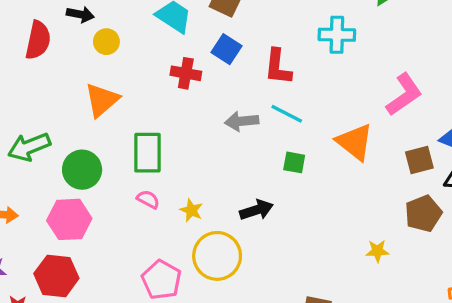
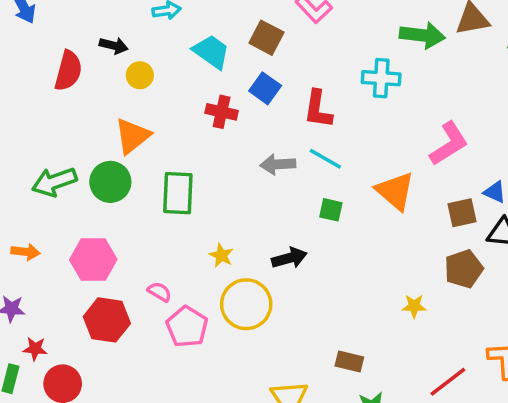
green circle: (82, 170) -> (110, 182), moved
pink semicircle: (148, 199) -> (159, 292), moved
red hexagon: (56, 276) -> (107, 320), moved

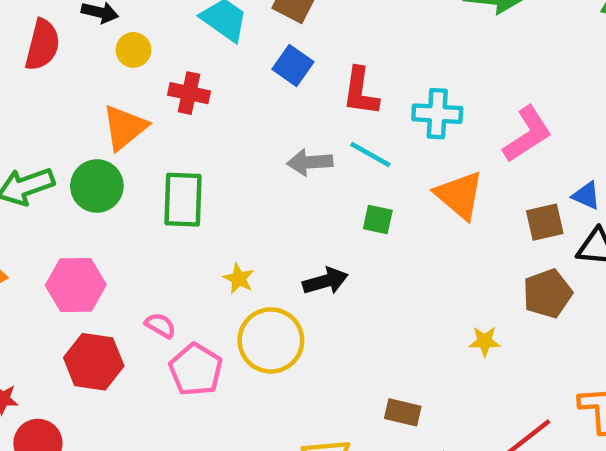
cyan cross: (381, 78) -> (437, 114), moved
red cross: (222, 112) -> (189, 93), moved

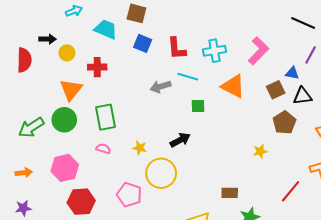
pink semicircle: (160, 325) -> (103, 149), moved

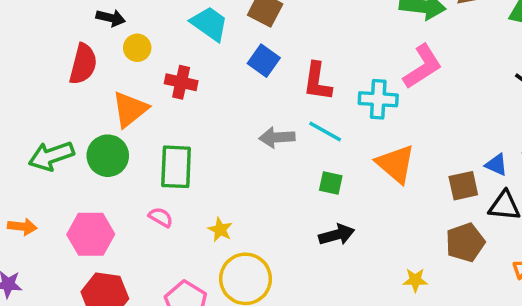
pink L-shape: (258, 51) -> (423, 67), moved
red semicircle: (24, 60) -> (83, 64), moved
black arrow: (180, 140) -> (337, 235), moved

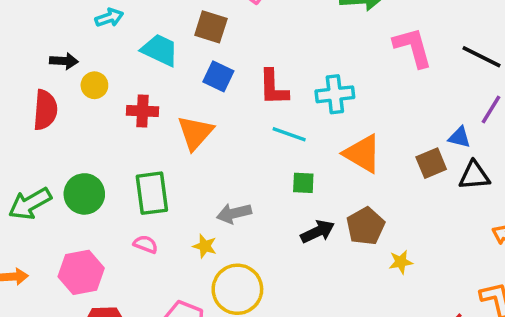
pink L-shape: (423, 67) -> (413, 47), moved, turned -63
orange triangle: (130, 109) -> (195, 133), moved
gray arrow: (277, 137) -> (234, 213), moved
brown pentagon: (465, 242) -> (365, 226), moved

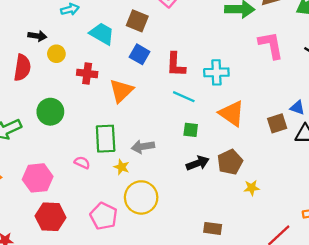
green rectangle: (152, 193) -> (106, 139), moved
green circle: (84, 194) -> (50, 112), moved

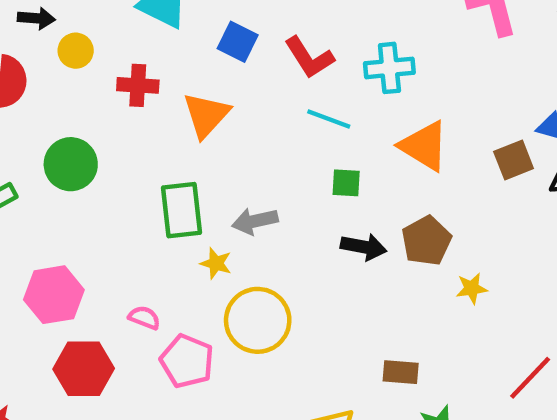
red L-shape: (176, 65) -> (309, 58), turned -32
pink semicircle: (82, 163) -> (144, 318), moved
black arrow: (198, 163) -> (364, 247), turned 35

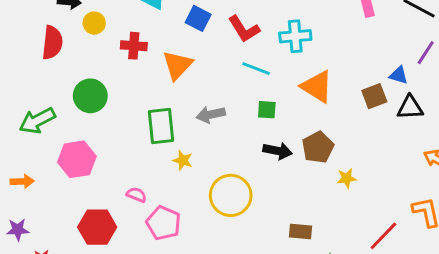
gray arrow: (255, 221) -> (211, 115), moved
pink hexagon: (54, 295) -> (77, 159), moved
yellow circle: (258, 320) -> (231, 195), moved

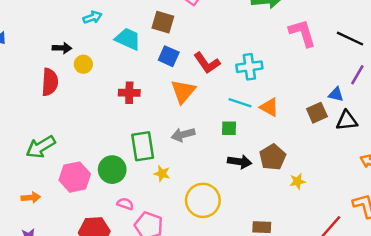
red cross: (134, 46) -> (129, 93), moved
orange triangle: (177, 65) -> (183, 91), moved
cyan line: (256, 69) -> (240, 103), moved
orange triangle: (317, 87) -> (269, 107), size x0.7
green circle: (90, 96) -> (112, 170), moved

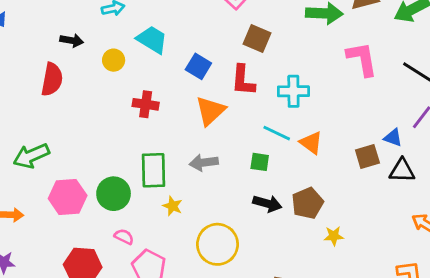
brown square: (163, 22) -> (257, 38), moved
red L-shape: (207, 63) -> (243, 80), turned 32
yellow circle: (83, 64) -> (114, 60), moved

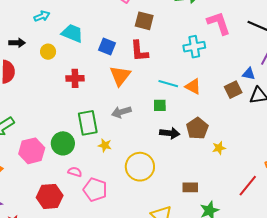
cyan cross: (293, 91) -> (194, 47), moved

